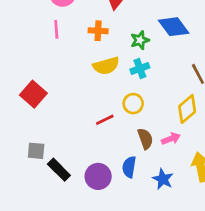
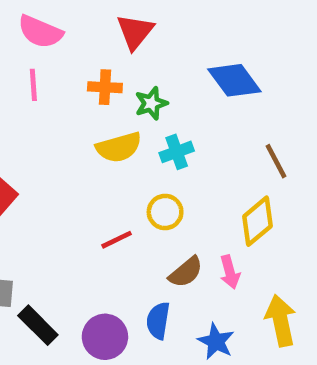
green star: (140, 40) -> (151, 103), moved
brown semicircle: (145, 139) -> (186, 272), turned 70
pink arrow: (171, 139) -> (230, 272), turned 96

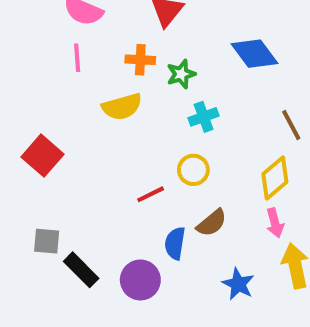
yellow semicircle: (119, 147) -> (122, 107), moved
pink arrow: (230, 272) -> (275, 223), moved
blue semicircle: (158, 321) -> (175, 243), moved

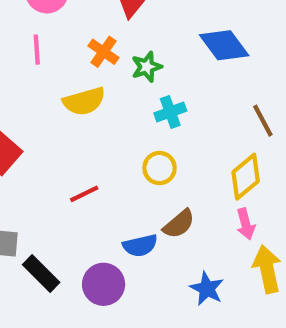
orange cross: (140, 60) -> (104, 52), turned 32
red line: (151, 194) -> (84, 194), moved
blue semicircle: (175, 243) -> (140, 246), turned -112

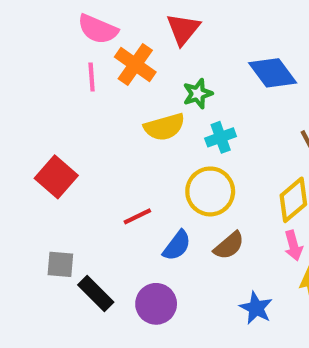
orange cross: (104, 52) -> (135, 65), moved, size x1.4
yellow semicircle: (84, 101) -> (164, 127), moved
yellow circle: (160, 168) -> (210, 191), size x1.5
blue semicircle: (140, 246) -> (177, 246), moved, turned -40

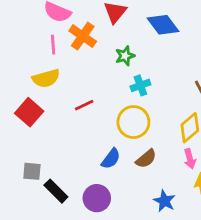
blue diamond: (273, 73) -> (163, 25), moved
yellow semicircle: (164, 127) -> (46, 78), moved
red line: (137, 216) -> (84, 105), moved

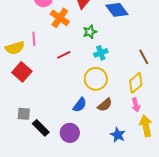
pink line: (53, 45) -> (34, 39), moved
yellow semicircle: (46, 78) -> (15, 48), moved
red line: (84, 105) -> (64, 55), moved

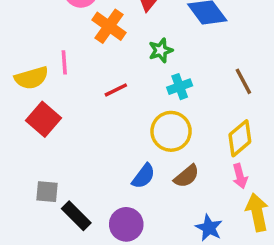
brown line: (144, 57) -> (243, 81), moved

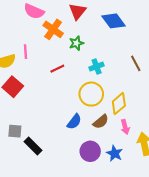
green star: (161, 50) -> (76, 43), moved
yellow diamond: (240, 138) -> (119, 104), moved
pink arrow: (240, 176) -> (125, 127), moved
purple circle: (126, 224) -> (90, 151), moved

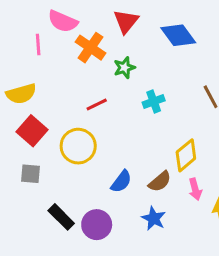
pink line: (25, 52) -> (38, 44), moved
yellow circle: (91, 94) -> (78, 146), moved
gray square: (15, 131) -> (30, 174), moved
purple circle: (90, 151) -> (97, 225), moved
blue star: (115, 153) -> (154, 218), moved

